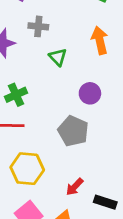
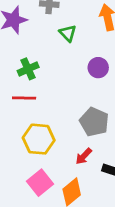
gray pentagon: (73, 131) -> (94, 122), moved

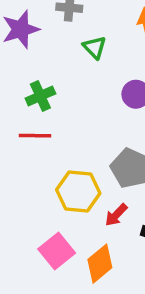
yellow hexagon: (39, 139) -> (78, 192), moved

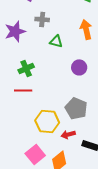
green triangle: (94, 47) -> (56, 41), turned -32
red arrow: (116, 215) -> (68, 134), turned 32

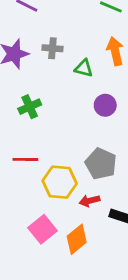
gray cross: (42, 19) -> (52, 48), moved
green triangle: (56, 41) -> (84, 68), moved
red line: (23, 90) -> (25, 159), moved

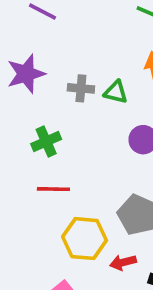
gray cross: (52, 48) -> (81, 88), moved
red line: (25, 159) -> (53, 189), moved

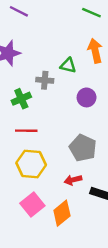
gray cross: (81, 88) -> (45, 80), moved
yellow hexagon: (85, 239) -> (31, 164), moved

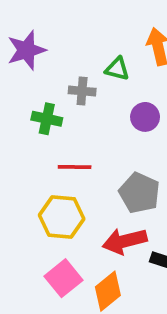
green cross: (21, 99) -> (47, 119), turned 36
red line: (26, 131) -> (75, 167), moved
red arrow: (73, 180) -> (125, 241), size x1.6

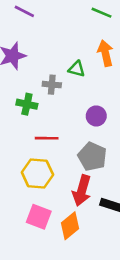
purple circle: (145, 117) -> (96, 116), moved
red arrow: (125, 241) -> (82, 191), turned -60
pink square: (63, 278) -> (39, 217), turned -30

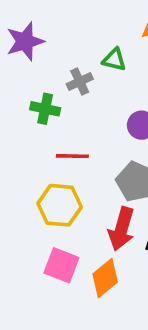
gray cross: (52, 85) -> (80, 81), turned -30

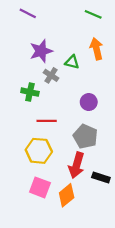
purple star: (25, 41) -> (41, 51), moved
gray cross: (80, 81) -> (51, 75), turned -32

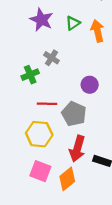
purple star: (41, 51) -> (41, 20), moved, turned -30
green triangle: (72, 62) -> (73, 23), moved, turned -48
green cross: (30, 92) -> (30, 75), turned -35
gray pentagon: (85, 136) -> (74, 114), moved

